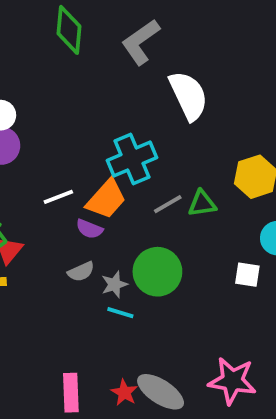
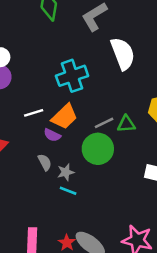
cyan cross: (132, 159) -> (72, 76), moved
gray semicircle: (81, 272) -> (45, 162), turned -98
green circle: (157, 272) -> (98, 149), moved

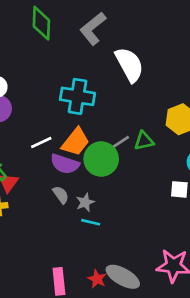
cyan cross: (72, 76) -> (77, 96), turned 36
purple semicircle: (52, 135) -> (65, 164), size x1.5
green circle: (98, 149) -> (101, 159), moved

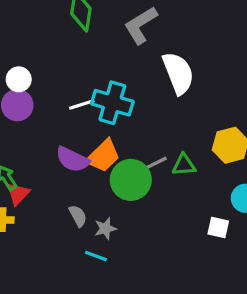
white line: (41, 143) -> (82, 105), moved
purple semicircle: (65, 164) -> (73, 159), moved
cyan line: (91, 222) -> (96, 256), moved

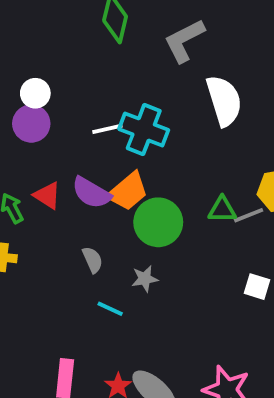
gray line: (155, 164) -> (249, 215), moved
red triangle: (18, 194) -> (47, 195), moved, turned -45
gray star: (105, 228) -> (145, 279), moved

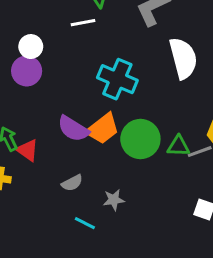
white line: (107, 129) -> (83, 23), moved
red triangle: (47, 195) -> (27, 150), moved
green circle: (158, 222) -> (140, 139), moved
gray semicircle: (92, 260) -> (72, 183), turned 85

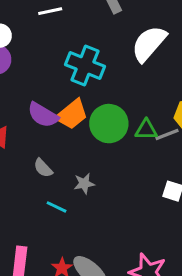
white semicircle: (183, 58) -> (149, 44), turned -123
gray semicircle: (72, 183) -> (43, 168), turned 75

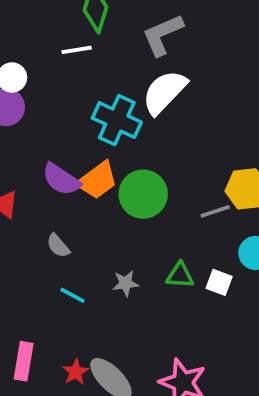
white semicircle: (149, 44) -> (164, 92), moved
green triangle: (146, 130) -> (180, 275), moved
gray star: (84, 184) -> (126, 283), moved

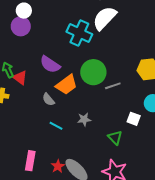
orange trapezoid: (97, 180) -> (67, 85), moved
gray line: (215, 211) -> (113, 86), moved
green triangle: (180, 275) -> (115, 138), moved, turned 42

